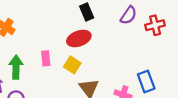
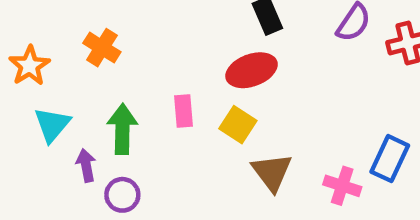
blue rectangle: (146, 82) -> (390, 159), turned 45

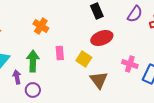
orange cross: (102, 48) -> (41, 26), moved
red ellipse: (252, 70) -> (102, 38), moved
pink cross: (342, 186) -> (130, 64), moved

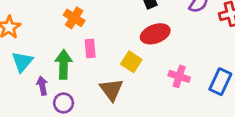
pink rectangle: (60, 53) -> (90, 48), moved
pink cross: (130, 64) -> (179, 76), moved
brown triangle: (99, 80) -> (111, 90), moved

